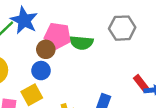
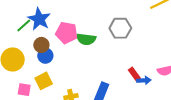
brown circle: (46, 49) -> (41, 45), moved
blue circle: (41, 71) -> (45, 56), moved

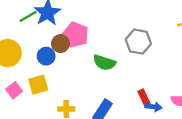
green semicircle: (86, 39) -> (104, 63), moved
brown circle: (41, 45) -> (60, 44), moved
pink square: (24, 90) -> (14, 90), turned 32

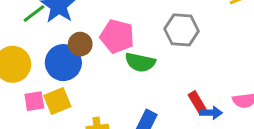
pink pentagon: (76, 35) -> (117, 36), moved
blue circle: (46, 56) -> (63, 63), size x1.5
pink square: (14, 90) -> (34, 101), moved, turned 35

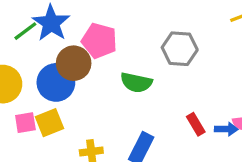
pink pentagon: (117, 36) -> (99, 41), moved
brown circle: (80, 44) -> (74, 63), size x1.4
blue arrow: (211, 113) -> (226, 129), moved

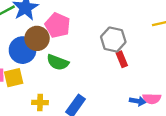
green semicircle: (136, 82) -> (58, 62), moved
red rectangle: (196, 124) -> (122, 59), moved

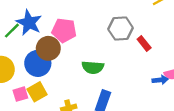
red rectangle: (122, 59) -> (144, 44), moved
green semicircle: (58, 62) -> (93, 67), moved

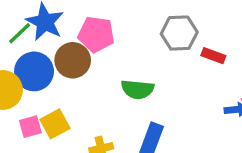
red rectangle: (144, 44) -> (213, 56), turned -32
blue circle: (38, 63) -> (34, 71), moved

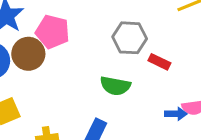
green semicircle: (138, 89) -> (115, 86), moved

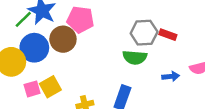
gray hexagon: (130, 38) -> (144, 33), moved
blue arrow: (176, 114) -> (171, 76), moved

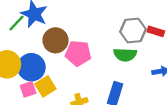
pink pentagon: (80, 20) -> (78, 53), moved
blue circle: (34, 48) -> (31, 67), moved

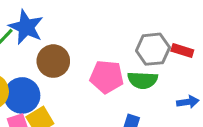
pink pentagon: (78, 53) -> (107, 77), moved

